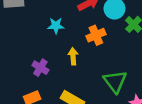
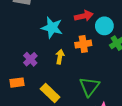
cyan star: (56, 26) -> (52, 28), size x1.5

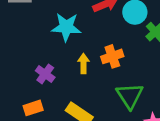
orange cross: (83, 44) -> (112, 56), moved

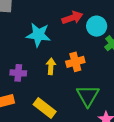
purple cross: (45, 74) -> (18, 73), turned -35

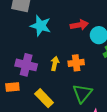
cyan star: (38, 35) -> (41, 26), moved
purple cross: (18, 73) -> (26, 65), size x1.5

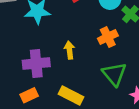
orange cross: (76, 63) -> (108, 37), moved

